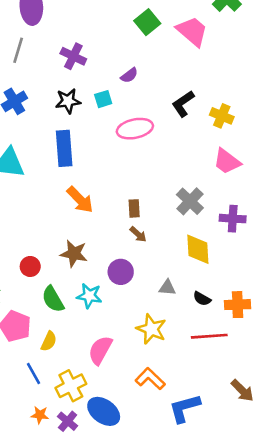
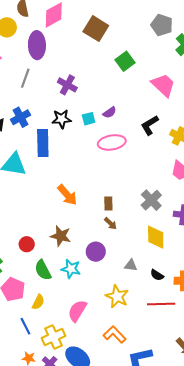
pink trapezoid: (192, 31) -> (163, 85), moved
purple semicircle: (129, 75) -> (110, 112), moved
blue rectangle: (64, 148) -> (43, 143), moved

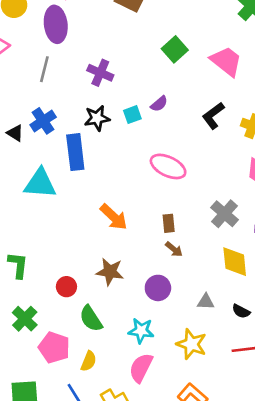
green square: (125, 61) -> (175, 49), moved
pink ellipse: (112, 142) -> (168, 166), moved, turned 40
cyan star: (71, 269) -> (141, 331), moved

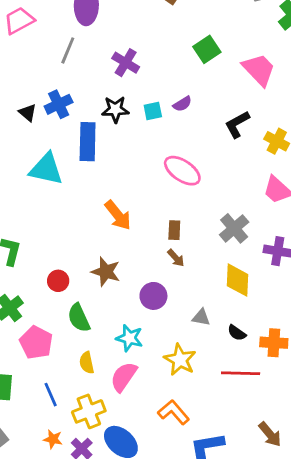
yellow semicircle: (89, 361) -> (87, 363), moved, turned 138

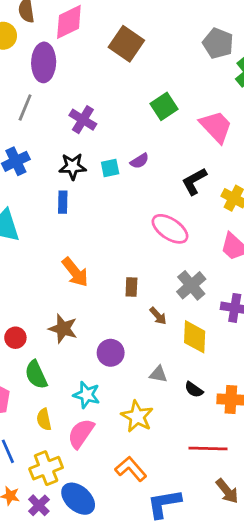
blue rectangle: (88, 142) -> (63, 202), moved, size x0.6
pink ellipse: (182, 171) -> (170, 229), moved
brown arrow: (176, 258) -> (158, 316), moved
red line: (241, 373) -> (208, 449), moved

